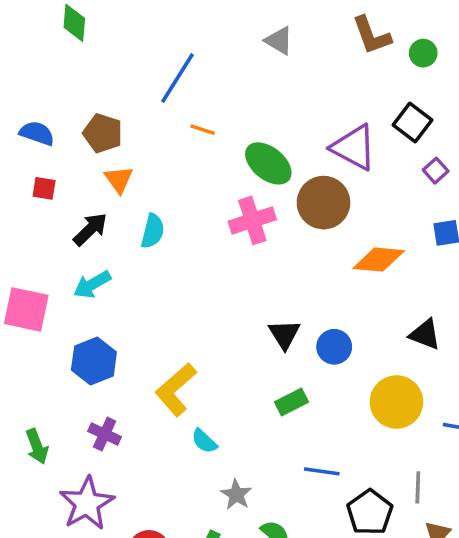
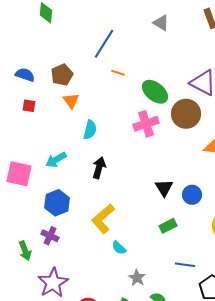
brown pentagon: (103, 133) -> (62, 75), turned 30
black arrow: (90, 229) -> (99, 168), moved, turned -30
purple cross: (105, 434) -> (50, 236), moved

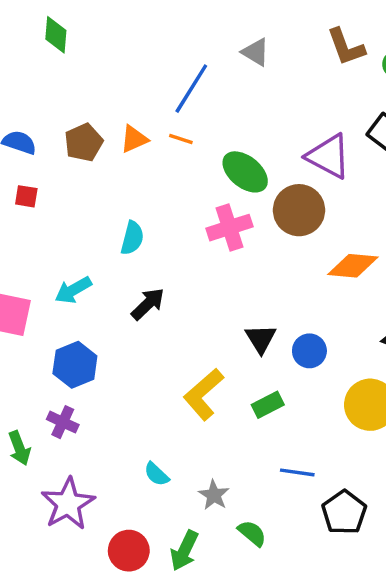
blue line: (104, 44) -> (191, 89), moved
orange triangle: (71, 101) -> (134, 139), moved, turned 42
black arrow: (99, 168) -> (148, 304), turned 30
yellow L-shape: (103, 219) -> (203, 394), moved
cyan semicircle: (119, 248) -> (157, 474), moved

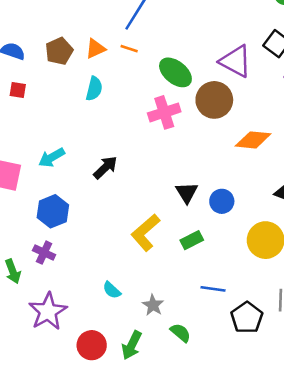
cyan semicircle: (132, 238) -> (94, 89), moved

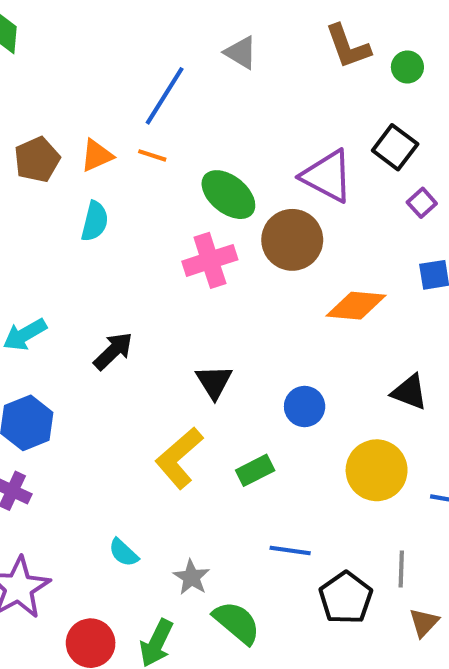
black triangle: (187, 193) -> (214, 382), moved
green semicircle: (180, 333) -> (237, 623), size x1.4

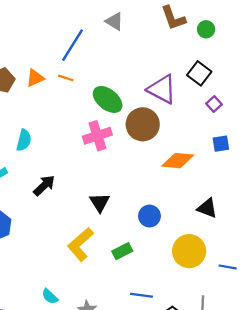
cyan semicircle: (95, 221) -> (24, 140), moved

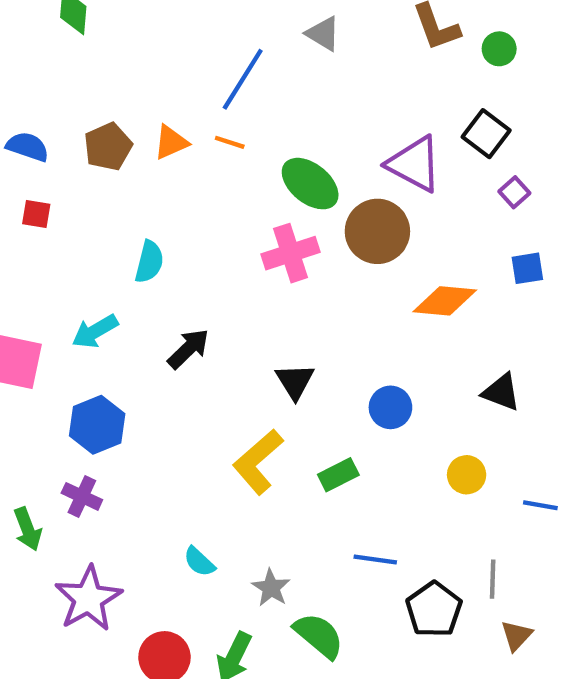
yellow circle: (189, 251) -> (467, 475), size x0.6

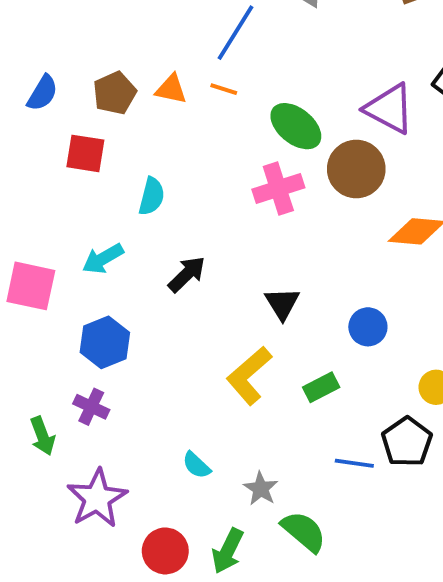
orange triangle: (171, 142) -> (171, 89), turned 36
blue semicircle: (28, 147) -> (43, 93), turned 102
red square: (36, 214) -> (85, 153), moved, size x1.5
black pentagon: (434, 609) -> (407, 442), moved

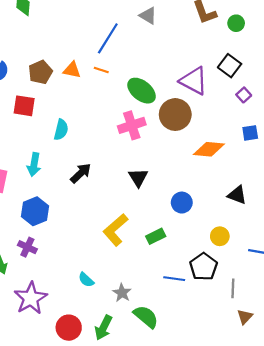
cyan arrow: (103, 259) -> (34, 165), turned -50
black triangle: (282, 303) -> (138, 178), moved

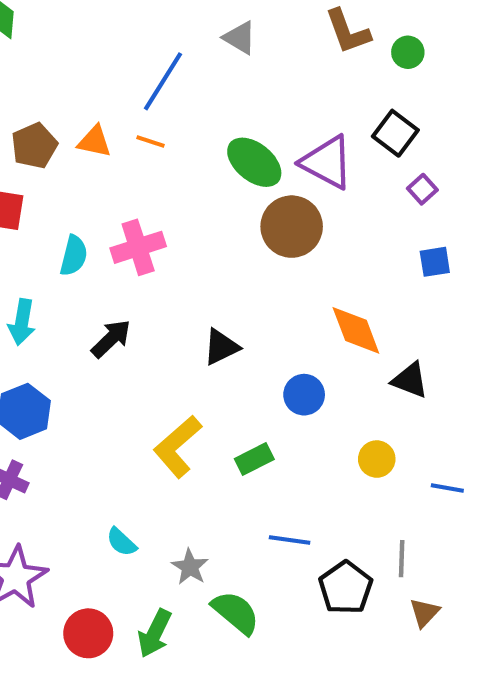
green ellipse: (142, 91) -> (254, 162), moved
pink cross: (132, 125) -> (138, 247), moved
orange diamond: (209, 149) -> (356, 330), moved, turned 64
black triangle: (138, 178) -> (221, 347), turned 36
black pentagon: (203, 267) -> (346, 588), moved

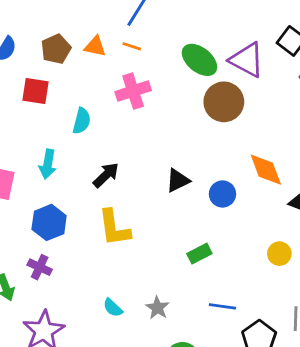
pink cross: (138, 247) -> (133, 91), moved
blue circle: (304, 395) -> (222, 194), moved
yellow L-shape: (177, 447) -> (114, 228), moved, turned -57
gray star: (190, 567) -> (157, 308), moved

